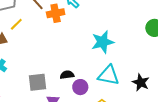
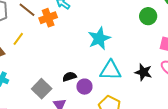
yellow line: (16, 24) -> (18, 39), moved
gray square: (37, 82) -> (42, 89), turned -30

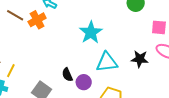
yellow line: (18, 39) -> (11, 71), moved
black semicircle: (69, 77) -> (67, 75), turned -88

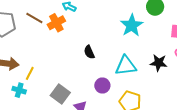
cyan star: (91, 32) -> (132, 25), moved
black semicircle: (67, 75) -> (89, 52), moved

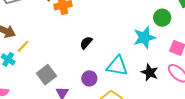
cyan star: (132, 25) -> (144, 37), moved
black semicircle: (89, 52) -> (86, 43), turned 48

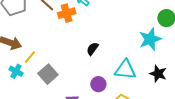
gray square: (46, 75) -> (48, 74), moved

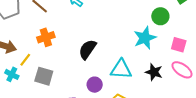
orange cross: (67, 13) -> (46, 37), moved
black semicircle: (92, 49) -> (88, 49), size x1.5
gray square: (48, 74) -> (44, 76), turned -30

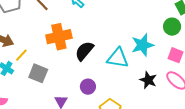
green circle: (160, 16) -> (172, 27), moved
orange cross: (46, 37) -> (59, 37), moved, size x1.4
cyan triangle: (121, 69) -> (118, 58), moved

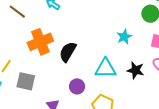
cyan star: (143, 45) -> (124, 37), size x0.7
cyan triangle: (118, 58) -> (105, 68), moved

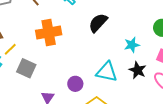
black semicircle: (68, 52) -> (98, 23), moved
black star: (135, 70) -> (138, 70), moved

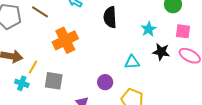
black semicircle: (98, 23) -> (110, 17), turned -30
cyan triangle: (107, 72) -> (132, 62), size x0.7

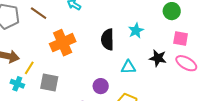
black semicircle: (110, 17) -> (108, 40), moved
cyan star: (149, 29) -> (136, 31), moved

